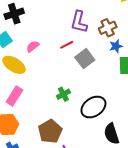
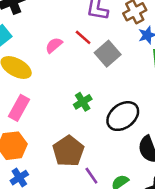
red line: (67, 45) -> (83, 37), turned 72
pink semicircle: (33, 46) -> (54, 45), moved

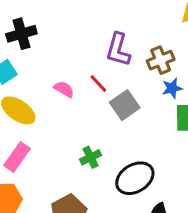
pink semicircle: (54, 45) -> (64, 89), turned 66

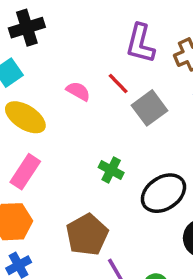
green cross: (91, 157) -> (111, 170), turned -35

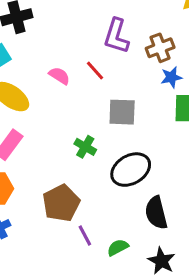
gray square: (149, 108) -> (122, 112), moved, turned 36

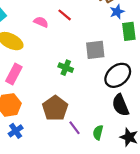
gray square: (122, 112) -> (95, 50), moved
black ellipse: (131, 170) -> (118, 75), moved
green semicircle: (118, 247) -> (98, 133), turned -40

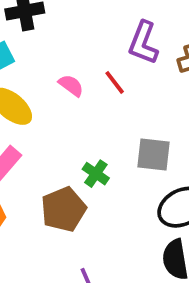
brown pentagon: (55, 108) -> (63, 209), moved

